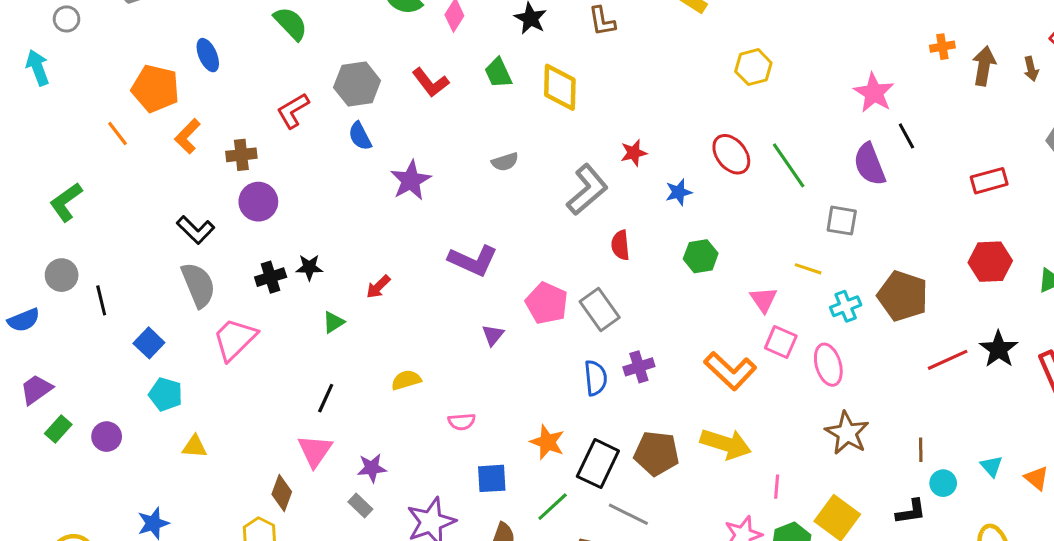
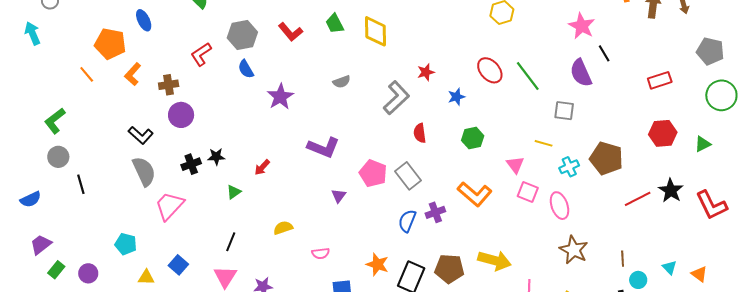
gray circle: (62, 275) -> (58, 157), moved
blue square: (149, 343) -> (178, 265), moved
orange L-shape: (730, 371) -> (475, 194), moved
blue semicircle: (596, 378) -> (407, 221), turned -150

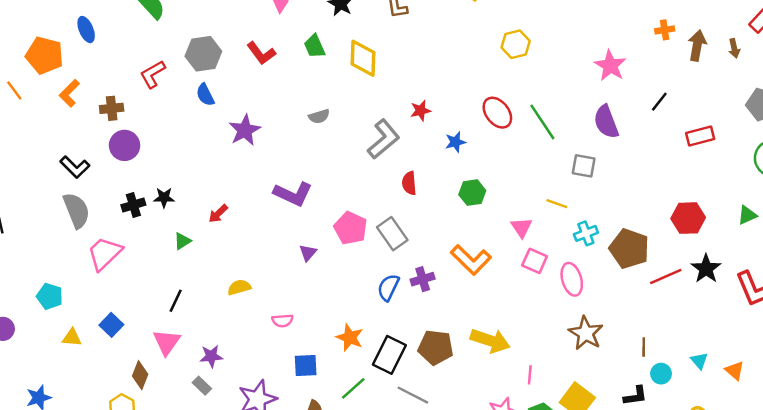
black line: (604, 53) -> (659, 102), moved, turned 66
red hexagon: (663, 133) -> (688, 218), moved
brown pentagon: (606, 158) -> (629, 249), moved

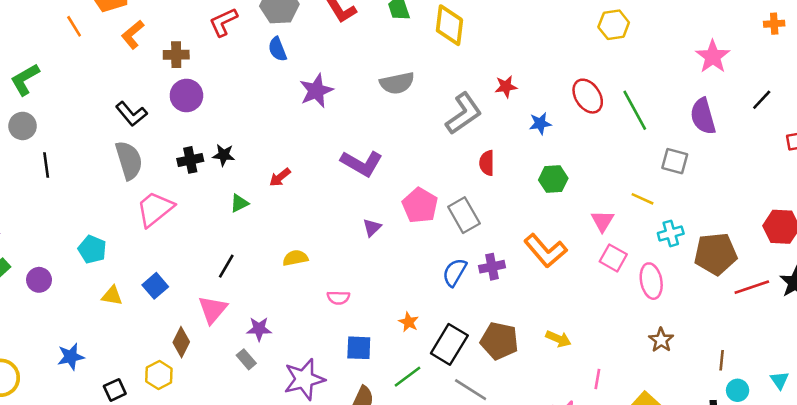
gray semicircle: (319, 116) -> (397, 83), size x1.5
brown pentagon: (629, 249) -> (716, 254), turned -30
brown star: (586, 333) -> (661, 340), size x0.7
orange star: (350, 338) -> (409, 322), size x0.7
yellow arrow: (490, 341) -> (558, 339), size x0.6

